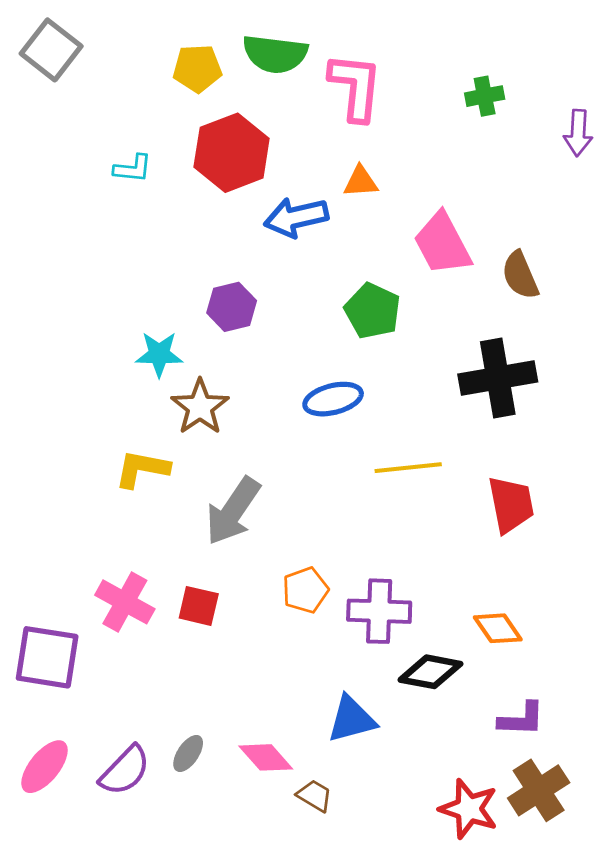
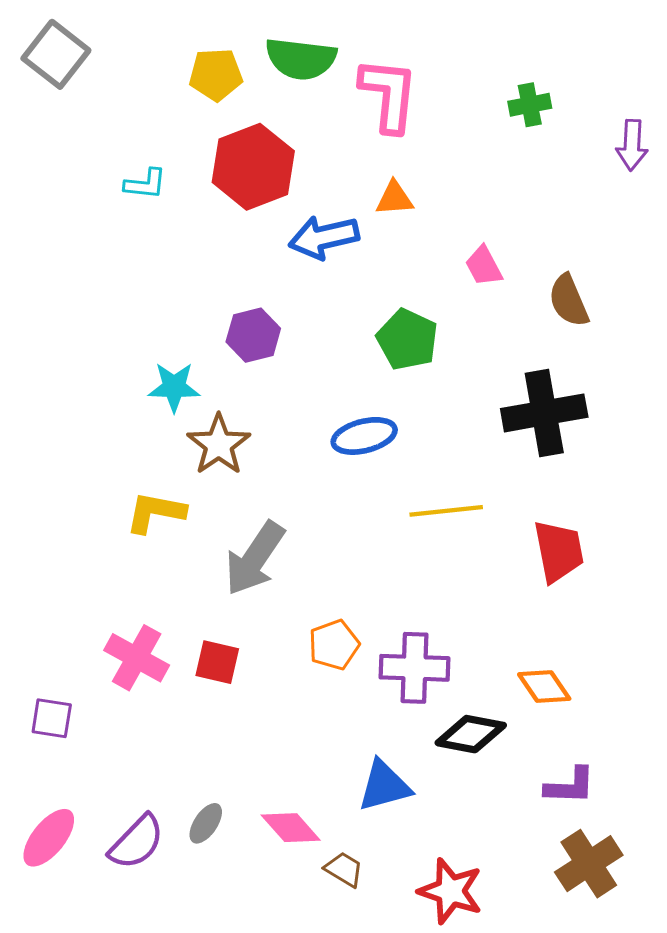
pink trapezoid: (442, 244) -> (484, 266), size x0.6
purple square: (47, 657) -> (52, 718), size x0.6
red star: (469, 809) -> (451, 891), moved

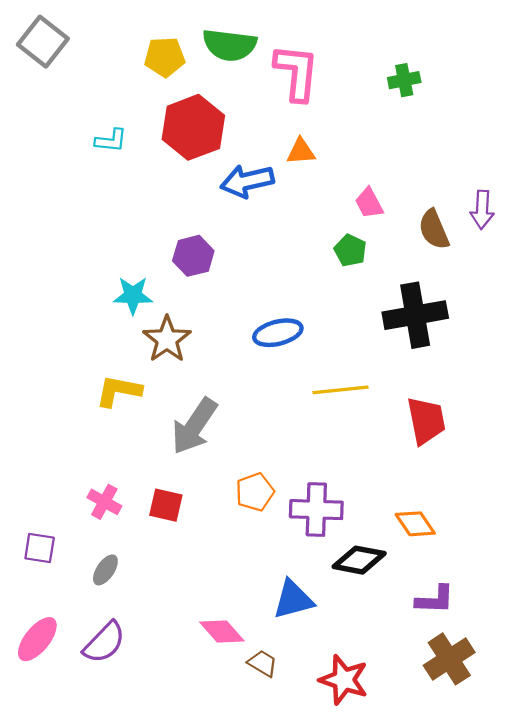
purple arrow: (632, 145) -> (482, 210), moved
green pentagon: (407, 339) -> (350, 250), moved, size x0.7
pink cross: (137, 658) -> (104, 502), size x0.7
gray ellipse: (206, 823) -> (105, 570), moved

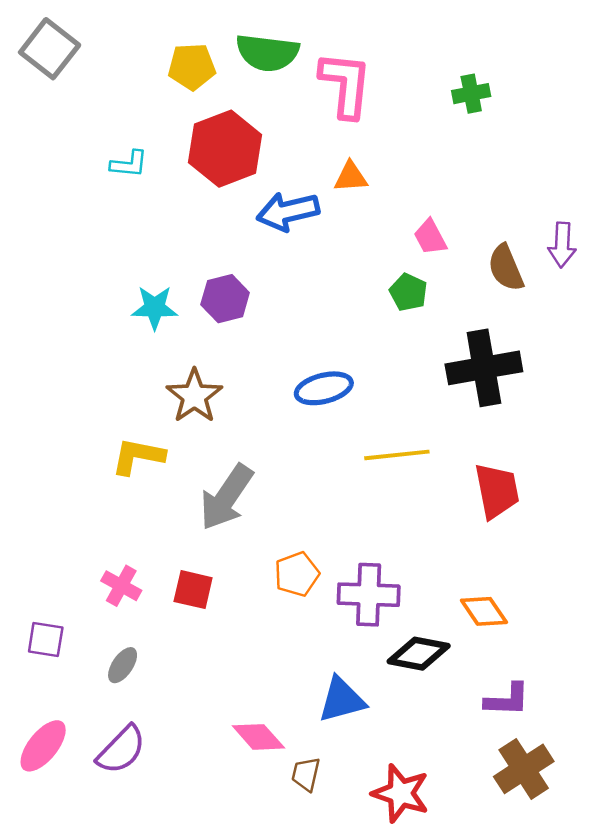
cyan star: (133, 295) -> (155, 308), moved
brown trapezoid: (262, 663) -> (306, 774), turned -108

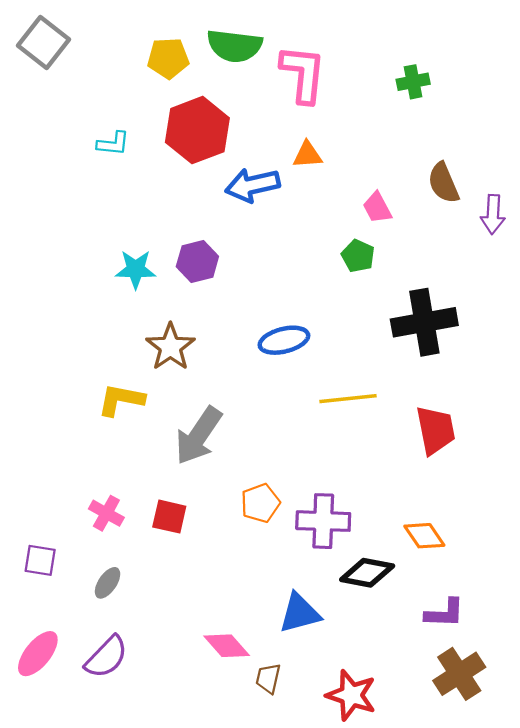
brown semicircle: (506, 268) -> (443, 183), moved

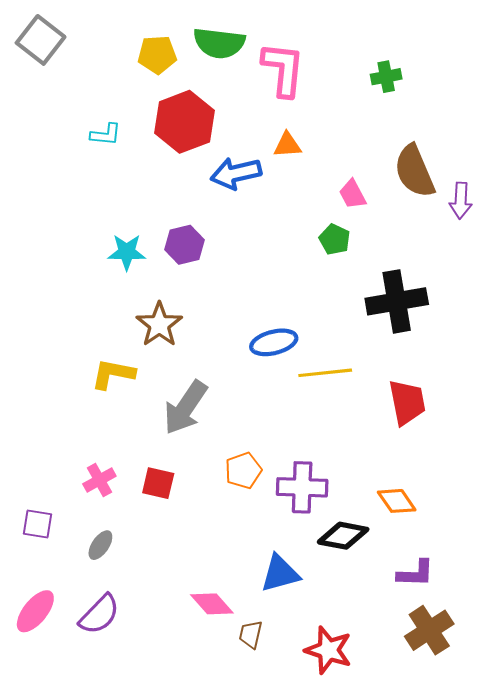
brown semicircle: (443, 183) -> (414, 171), size x1.4
blue ellipse: (284, 340) -> (274, 342), moved
pink cross: (106, 513) -> (99, 480), turned 32

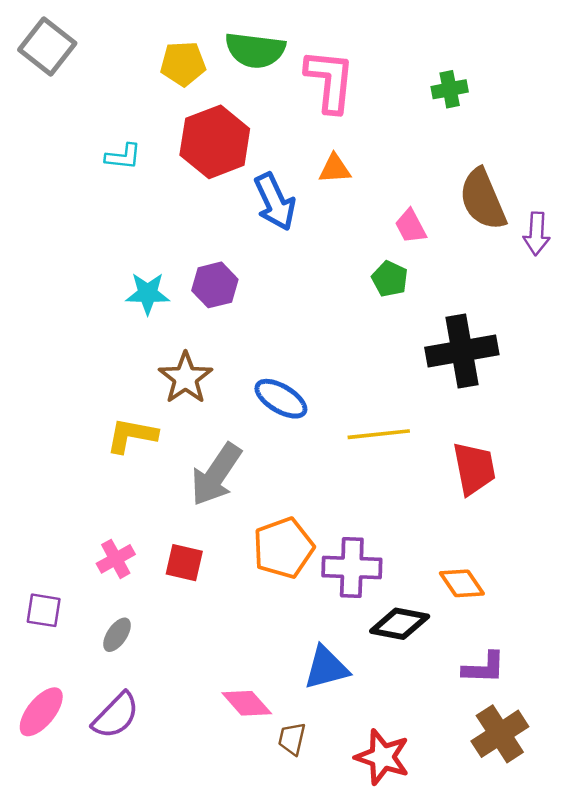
blue arrow: (236, 173) -> (275, 202), turned -102
blue ellipse: (274, 342) -> (281, 399), moved, turned 45
orange pentagon: (243, 471) -> (283, 548), size x1.4

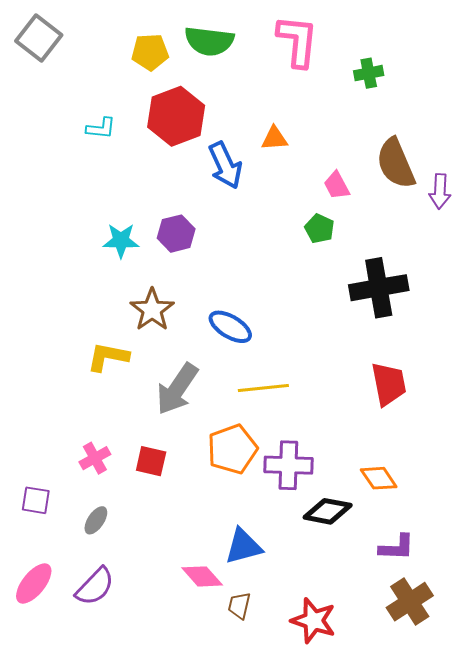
pink L-shape: (330, 81) -> (297, 41), moved
yellow line: (379, 434) -> (263, 388), moved
blue triangle: (326, 668) -> (243, 546), moved

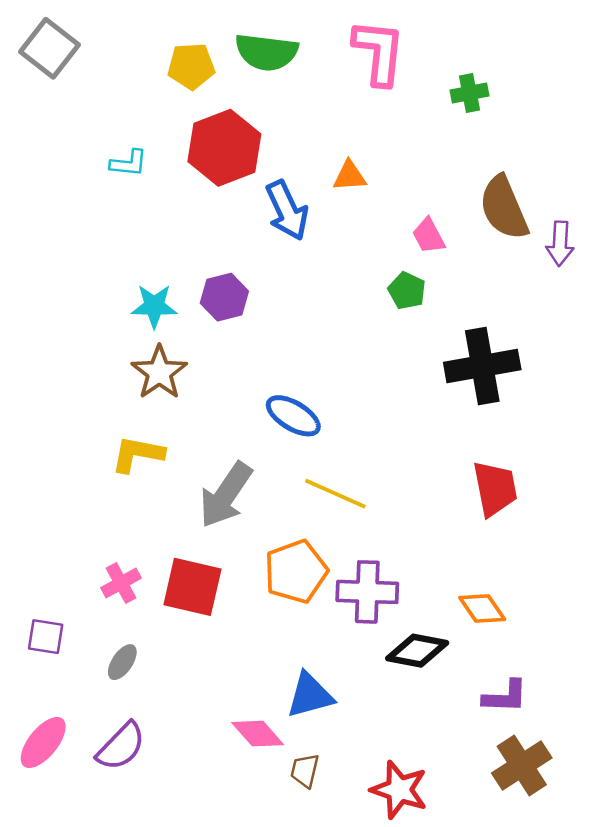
brown star: (152, 310) -> (159, 372), moved
yellow line: (263, 388) -> (335, 494), turned 30
red square: (151, 461) -> (192, 587), size x1.5

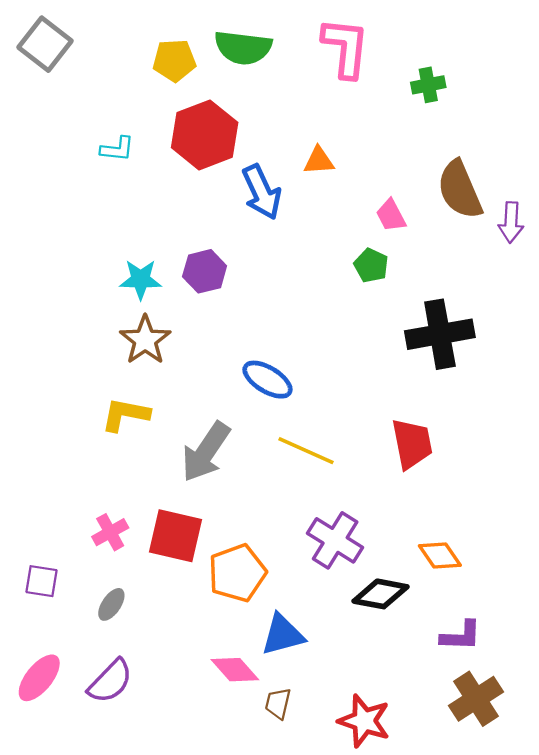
red trapezoid: (495, 489) -> (412, 444), moved
orange pentagon: (296, 571) -> (237, 573), moved
purple cross: (367, 592) -> (335, 540), turned 30

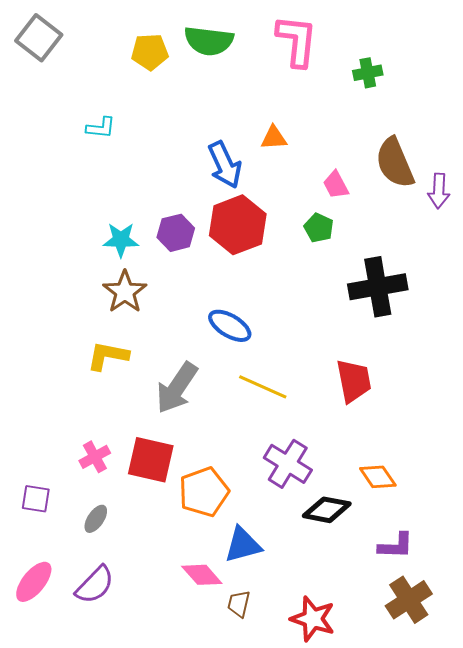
red hexagon: (205, 135) -> (238, 225), moved

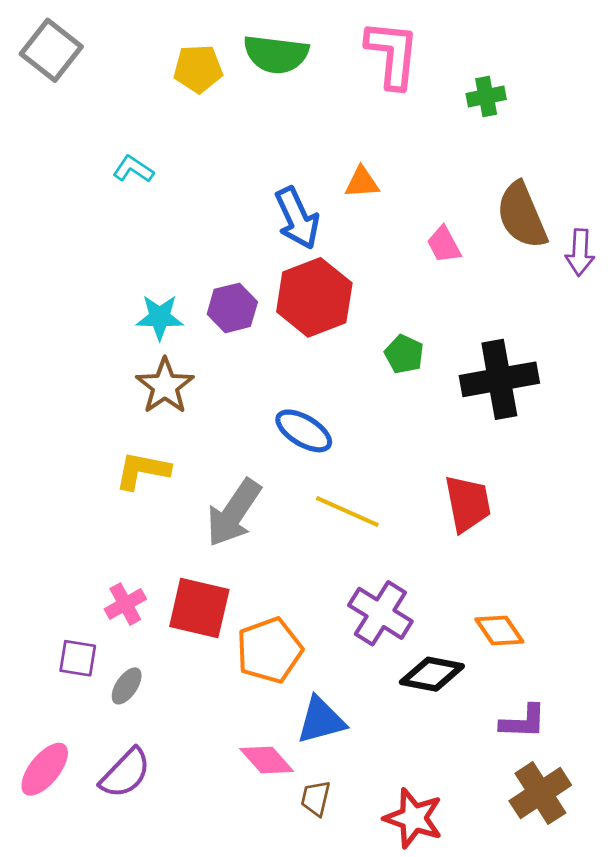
cyan L-shape: (101, 128) -> (133, 169), turned -152
green pentagon: (319, 228) -> (404, 354), moved
purple square: (36, 499) -> (78, 658), moved

